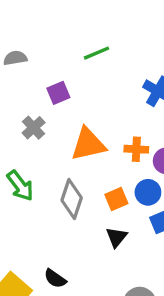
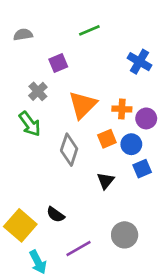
orange triangle: (88, 144) -> (83, 105), turned -32
green arrow: (20, 186) -> (30, 124), moved
orange square: (116, 199) -> (107, 139), moved

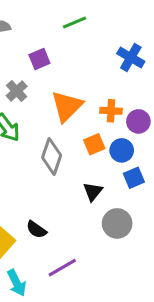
gray circle: (125, 235) -> (117, 223), moved

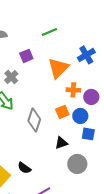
blue cross: (131, 58) -> (86, 55), turned 30
orange triangle: (67, 106) -> (58, 68), moved
blue square: (134, 178) -> (88, 134), turned 32
black triangle: (93, 191) -> (61, 143), turned 32

